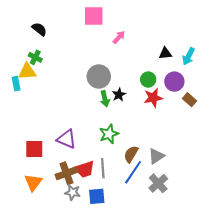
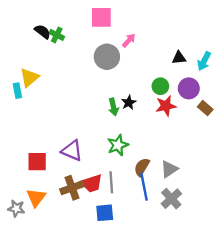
green cross: (35, 57) -> (57, 35), moved
yellow triangle: (27, 71) -> (29, 77), turned -36
gray circle: (99, 77) -> (107, 57), moved
blue line: (133, 172) -> (144, 187), turned -45
gray star: (73, 192) -> (16, 208), moved

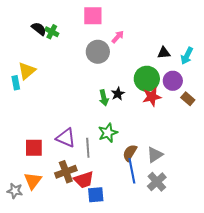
green circle: (160, 86) -> (147, 79), size x1.6
gray line: (111, 182) -> (88, 148), moved
red trapezoid: (92, 183) -> (84, 180), moved

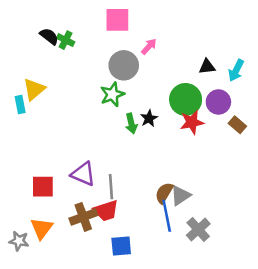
green star: (108, 133) -> (112, 94), moved
gray triangle: (155, 155) -> (181, 195), moved
red trapezoid: (84, 180) -> (106, 211), moved

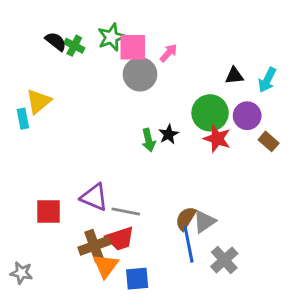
pink square: (117, 20) -> (133, 47), moved
green star: (112, 94) -> (111, 37), moved
red star: (192, 122) -> (217, 139), turned 30
gray line: (111, 187) -> (126, 211), turned -75
orange triangle: (42, 228) -> (106, 266), moved

